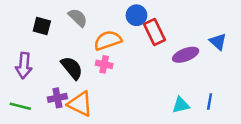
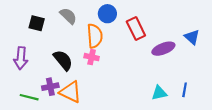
blue circle: (136, 15) -> (107, 14), moved
orange semicircle: (108, 40) -> (95, 36), turned 105
green line: (20, 106) -> (29, 97), moved

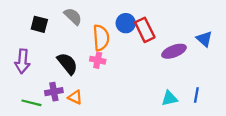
blue circle: (107, 14) -> (126, 23), moved
orange triangle: (70, 92) -> (75, 97), size x0.6

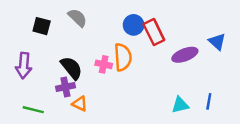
orange semicircle: (101, 38) -> (123, 57), moved
purple cross: (54, 92) -> (65, 87), moved

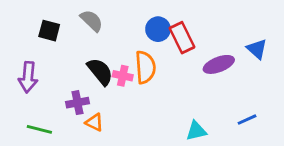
black semicircle: (71, 68) -> (100, 72), moved
blue line: (209, 101) -> (247, 120), turned 56
cyan triangle: (180, 105) -> (196, 131), moved

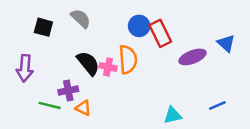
green line: (39, 129) -> (50, 105), moved

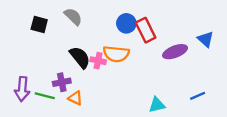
orange semicircle: (128, 59) -> (116, 54), turned 100
purple arrow: (25, 68) -> (22, 89), moved

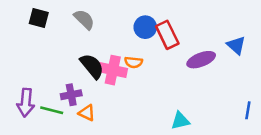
black square: (39, 24) -> (39, 18), moved
orange semicircle: (116, 54) -> (134, 62), size x0.6
pink cross: (98, 61) -> (113, 70), size x1.5
blue line: (198, 96) -> (248, 110), moved, turned -56

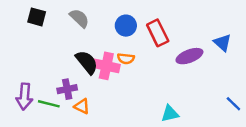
blue circle: (145, 27) -> (126, 26), moved
blue line: (248, 110) -> (233, 104), turned -56

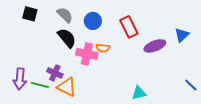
blue circle: (126, 26) -> (93, 21), moved
blue triangle: (222, 43) -> (182, 35), turned 35
black semicircle: (87, 62) -> (67, 38), moved
purple cross: (67, 89) -> (55, 73), turned 35
orange triangle: (82, 106) -> (67, 87), size x1.5

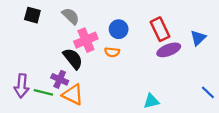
blue circle: (93, 21) -> (119, 29), moved
red rectangle: (129, 27) -> (160, 29), moved
black semicircle: (67, 38) -> (73, 59), moved
pink cross: (87, 54) -> (86, 40), moved, turned -35

